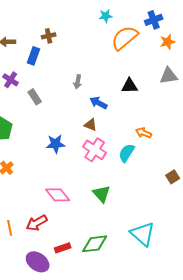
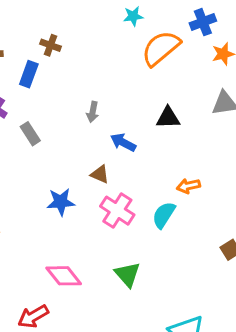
brown cross: (49, 36) -> (51, 45), turned 32
brown triangle: (91, 125) -> (100, 174), moved
orange arrow: (144, 133) -> (188, 186), turned -35

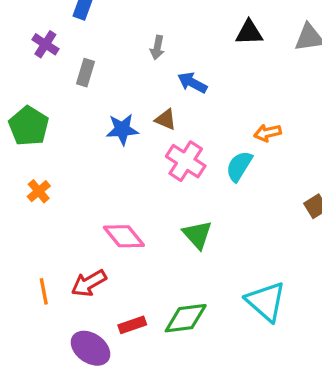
black triangle: (168, 118) -> (249, 33), moved
gray rectangle: (30, 134) -> (85, 73), turned 50
blue star: (61, 202) -> (122, 129), moved

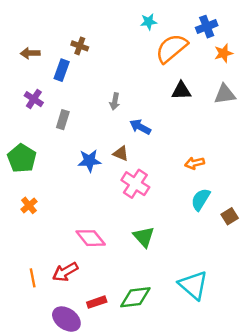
cyan semicircle: (239, 166) -> (201, 199), moved

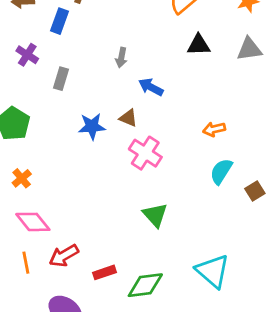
pink diamond: (91, 238) -> (33, 222), moved
red rectangle: (97, 302) -> (105, 272), moved

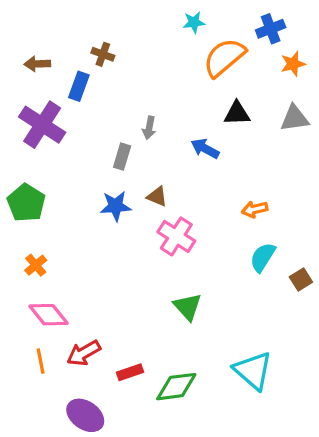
purple cross: (27, 55) -> (42, 125), size x1.8
gray rectangle: (61, 79) -> (122, 157), moved
blue arrow: (151, 87) -> (205, 149), moved

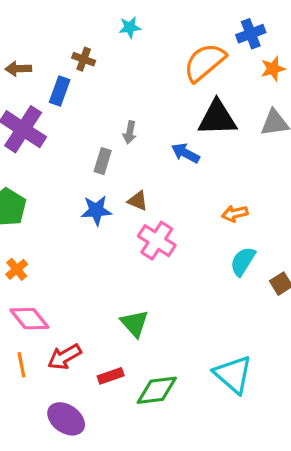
cyan star: (194, 22) -> (130, 27), moved
black triangle: (237, 113) -> (217, 118), size x1.5
green triangle: (188, 307) -> (135, 323), moved

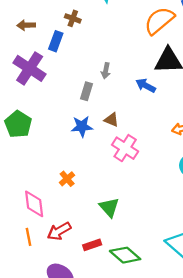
orange cross: (17, 269) -> (67, 179), moved
pink diamond: (29, 319) -> (34, 204), turned 32
green diamond: (157, 390) -> (125, 255), turned 48

